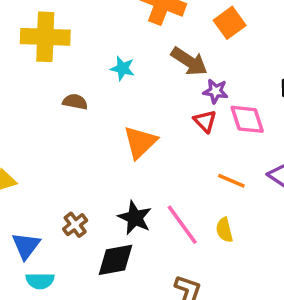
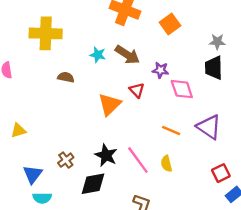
brown arrow: (189, 61) -> (127, 55), moved
red triangle: (205, 121) -> (137, 90), moved

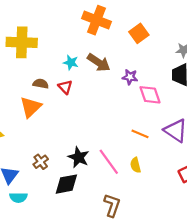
red triangle: (137, 90) -> (65, 87), moved
orange triangle: (110, 104) -> (31, 107), moved

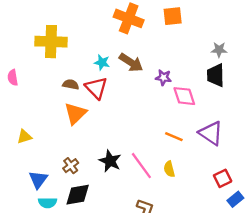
orange square: (139, 33) -> (173, 16), moved, turned 30
red triangle: (65, 87) -> (96, 88), size x1.5
orange triangle: (31, 107) -> (75, 113), moved
black diamond: (66, 184) -> (78, 195), moved

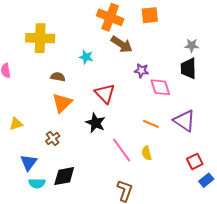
brown arrow: (131, 62) -> (122, 44), moved
red triangle: (96, 88) -> (105, 94), moved
black star: (110, 161) -> (95, 123), moved
brown cross: (71, 166) -> (53, 138), moved

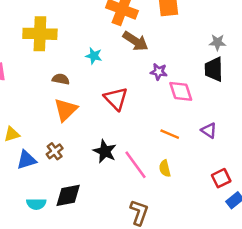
purple triangle: (184, 121) -> (209, 130), size x0.6
black star: (95, 123) -> (105, 151), moved
blue triangle: (29, 162) -> (26, 160), moved, turned 36

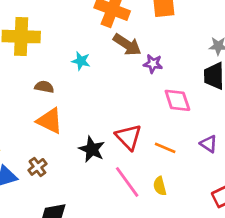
purple star: (159, 72) -> (153, 64), moved
red triangle: (116, 99) -> (129, 137), moved
orange triangle: (66, 110) -> (50, 121), turned -50
black star: (105, 151) -> (92, 149), moved

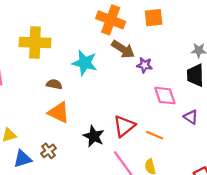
cyan star: (81, 61) -> (85, 63), size x1.6
red triangle: (129, 137) -> (124, 126), turned 35
purple triangle: (209, 144) -> (191, 117), moved

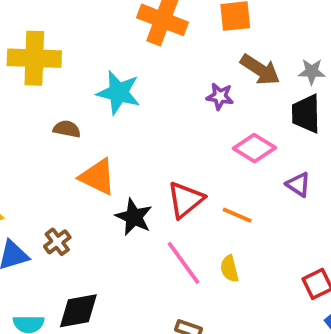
brown arrow: (123, 49) -> (260, 70), moved
pink diamond: (165, 96) -> (254, 148), turned -40
orange triangle: (59, 113) -> (97, 177), moved

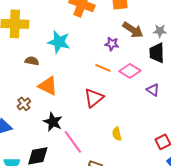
orange line: (237, 215) -> (103, 68), moved
black star: (134, 217) -> (53, 122), moved
brown cross: (57, 242) -> (24, 104), moved
pink line: (184, 263) -> (73, 142), moved

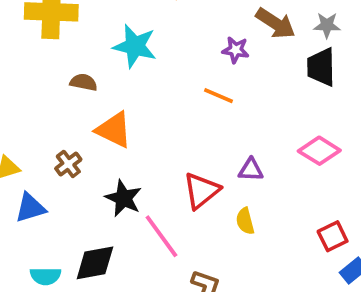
pink diamond: (130, 71) -> (319, 151), moved
purple triangle: (153, 90) -> (251, 170), moved, turned -32
red triangle: (94, 98) -> (201, 191), moved

